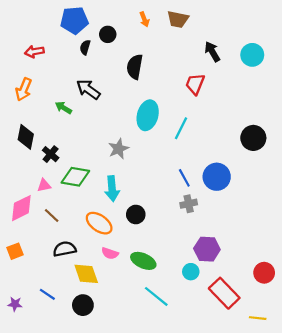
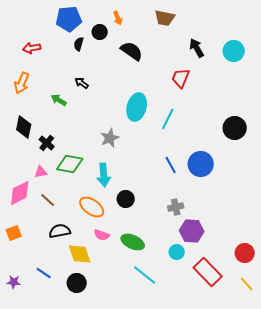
orange arrow: (144, 19) -> (118, 18), moved
black semicircle: (135, 67) -> (132, 51), moved, turned 115
black arrow: (88, 89) -> (82, 83), size x0.6
gray cross: (189, 204) -> (176, 207), moved
yellow line: (258, 318) -> (247, 284), moved, turned 42

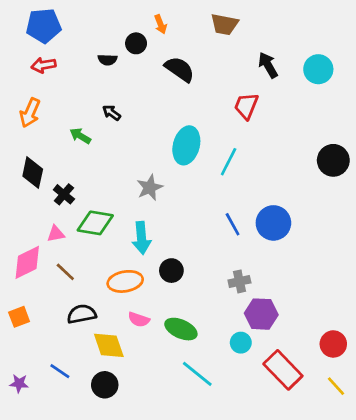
blue pentagon: (69, 19) -> (44, 26), moved
black semicircle: (79, 44) -> (107, 60), turned -104
black circle: (235, 128) -> (333, 160), moved
orange ellipse: (92, 207) -> (125, 281), turned -45

